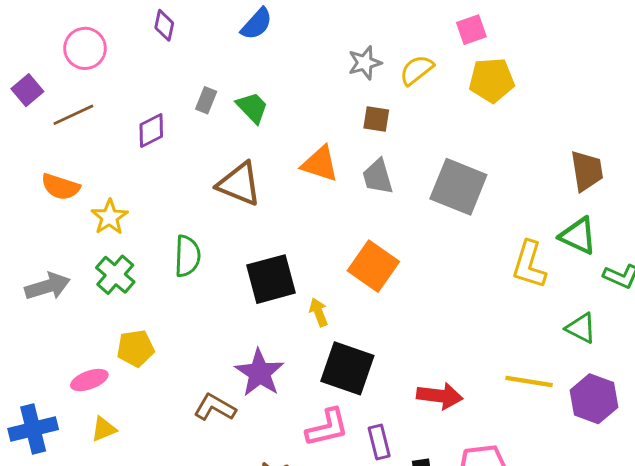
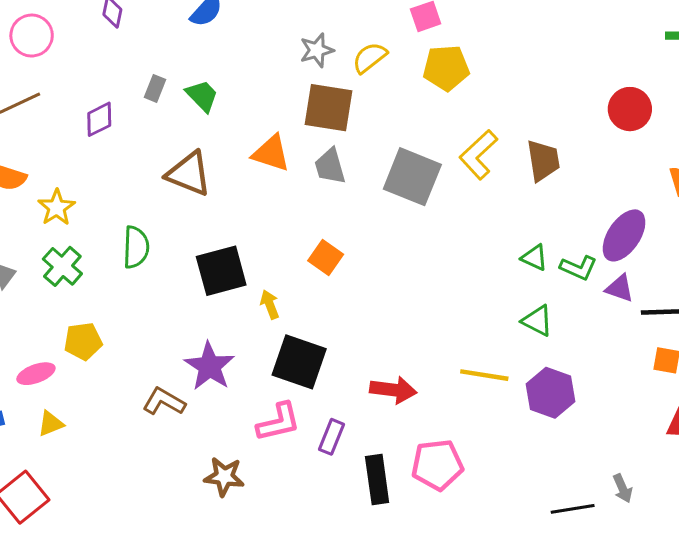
brown square: (376, 119) -> (329, 108), size x1.8
green triangle: (578, 236) -> (534, 258), moved, size x0.7
yellow L-shape: (529, 265) -> (478, 155), moved, turned 30
orange square: (373, 266) -> (326, 258), size x0.7
purple rectangle: (379, 442) -> (331, 437), turned 36

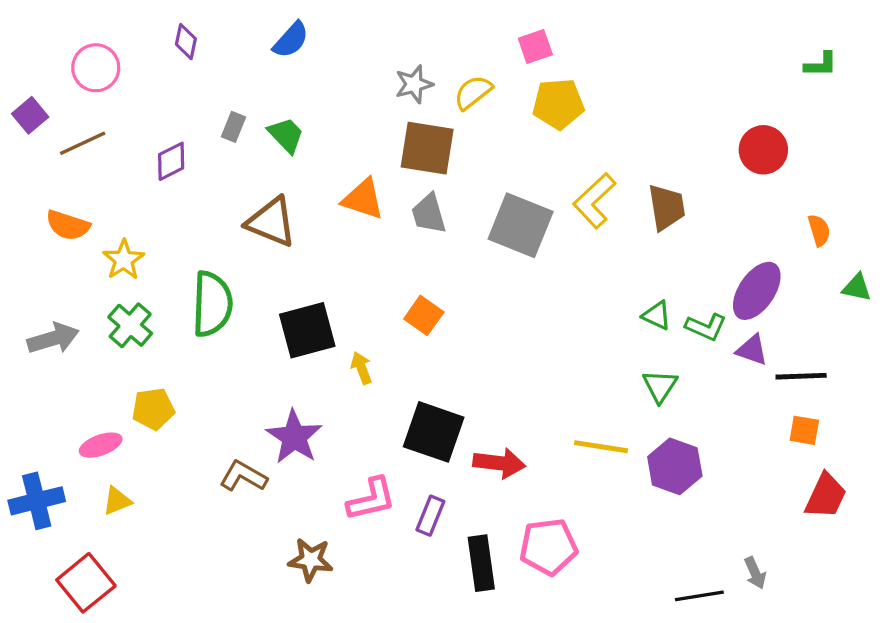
green semicircle: (136, 247) -> (212, 304), size x1.4
green triangle: (537, 321) -> (660, 386), turned 36
black square: (299, 362) -> (434, 432), moved

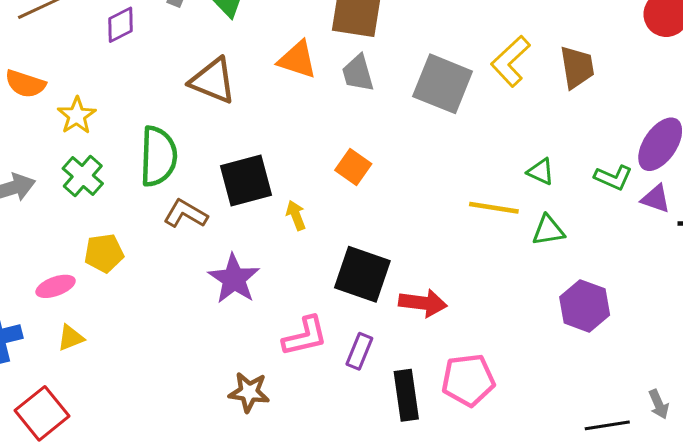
green triangle: (657, 315) -> (541, 171), moved
green triangle: (660, 386) -> (548, 230), moved, turned 48
yellow line: (601, 447) -> (494, 208), moved
brown L-shape: (243, 476) -> (186, 214), moved

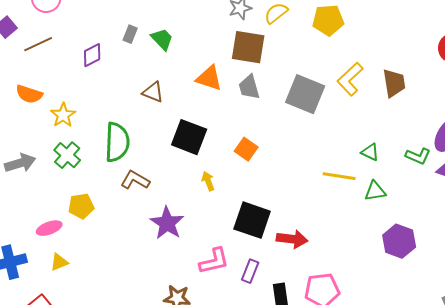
brown triangle: (213, 81) -> (153, 92), size x0.7
black square: (246, 181) -> (189, 137), moved, turned 36

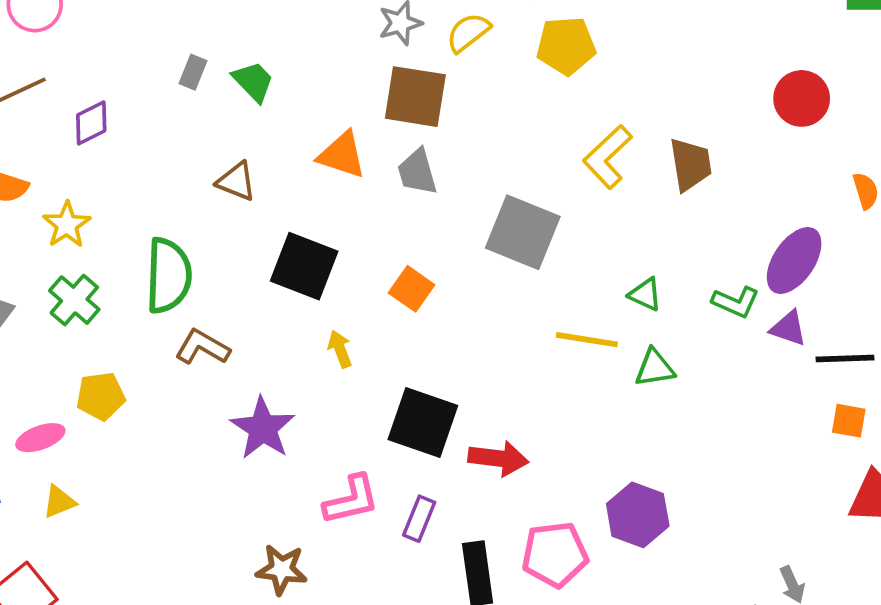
purple diamond: (92, 55) -> (91, 123), moved
gray square: (305, 94) -> (523, 232), moved
purple hexagon: (399, 241) -> (638, 515), moved

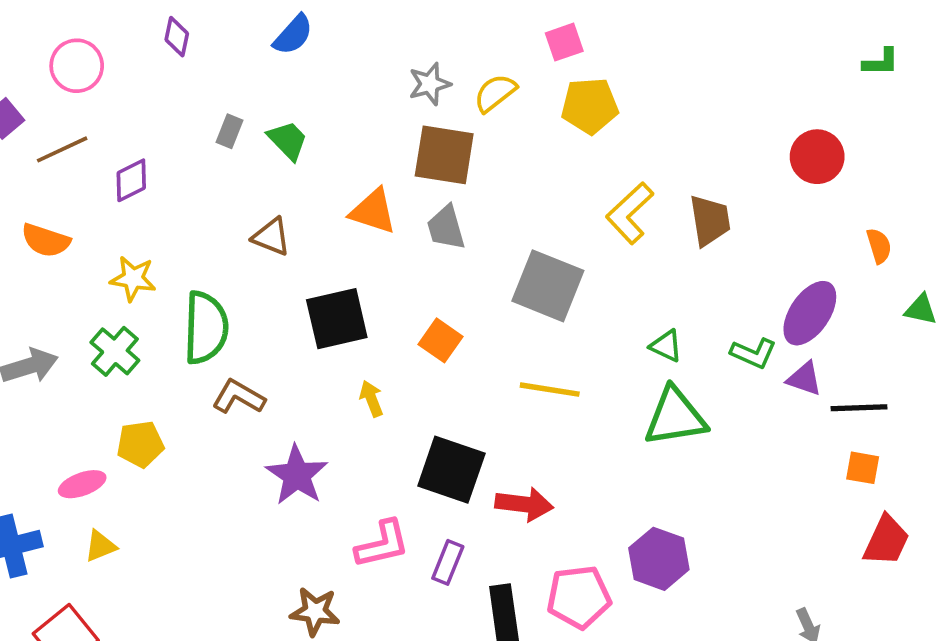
yellow star: (67, 225) -> (133, 279), moved, turned -30
black square: (304, 266) -> (337, 319), turned -34
yellow line: (587, 340) -> (550, 390), moved
green triangle: (655, 368) -> (675, 417), size x1.6

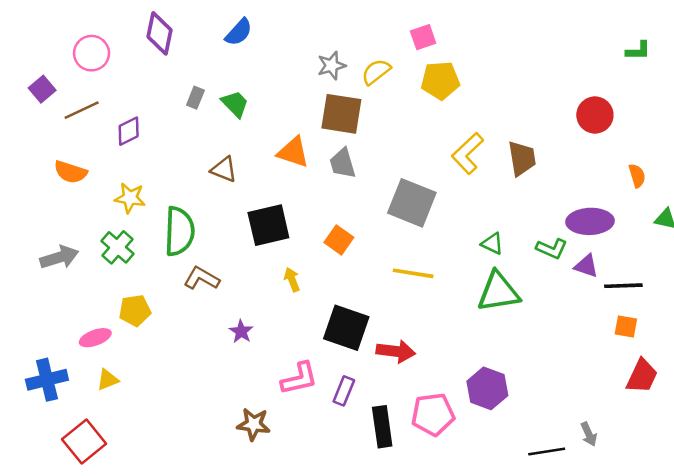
purple diamond: (177, 37) -> (160, 33), size x1.6
purple ellipse: (810, 313) -> (590, 221), turned 54
purple star: (297, 475) -> (241, 331), size x0.6

